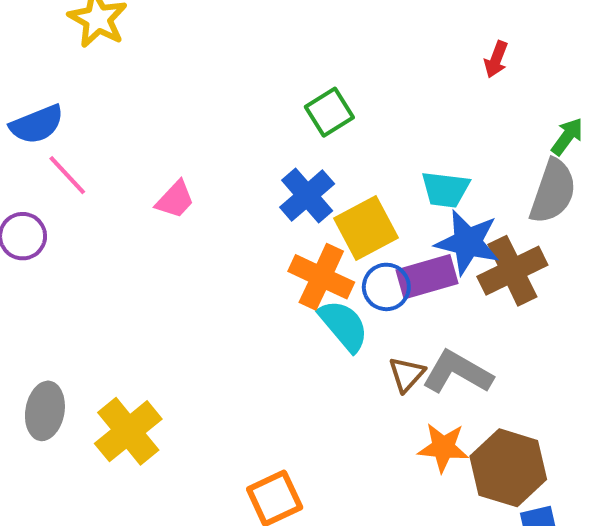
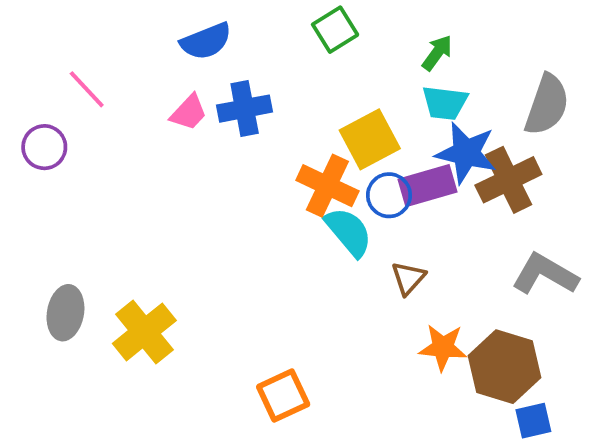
blue semicircle: (37, 124) -> (206, 41), moved
green arrow: (567, 137) -> (437, 53), moved
blue cross: (307, 195) -> (245, 109), moved, turned 30
gray L-shape: (457, 372) -> (545, 274), moved

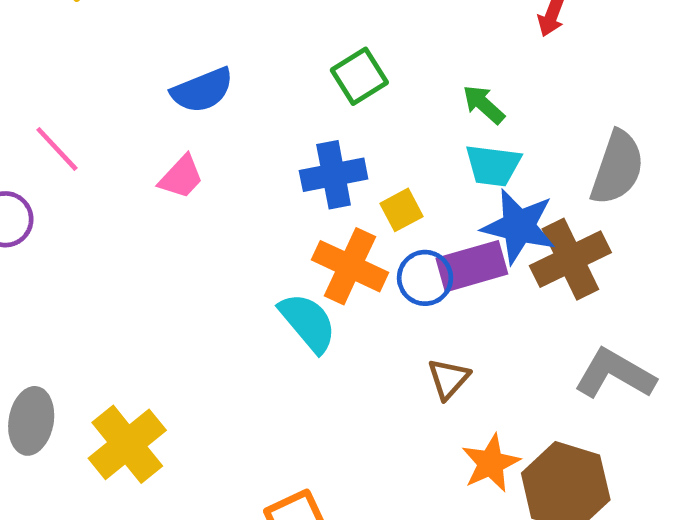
green arrow: (437, 53) -> (484, 104), turned -84
blue cross: (245, 109) -> (334, 175), moved
yellow square: (370, 139) -> (402, 210), size x0.6
cyan semicircle: (349, 232) -> (308, 322), moved
orange star: (443, 347) -> (491, 463), turned -30

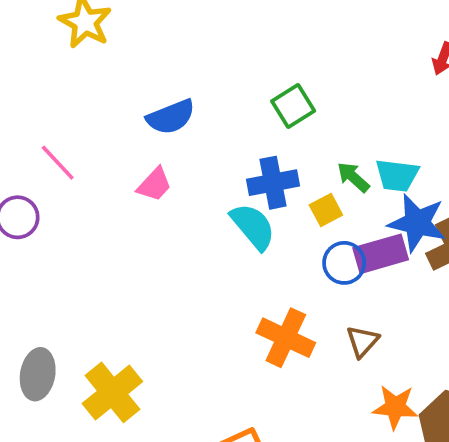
green arrow: (484, 104) -> (353, 177), moved
orange cross: (350, 266) -> (286, 338), moved
cyan semicircle: (308, 322) -> (253, 226), moved
orange star: (491, 463) -> (395, 407), turned 30

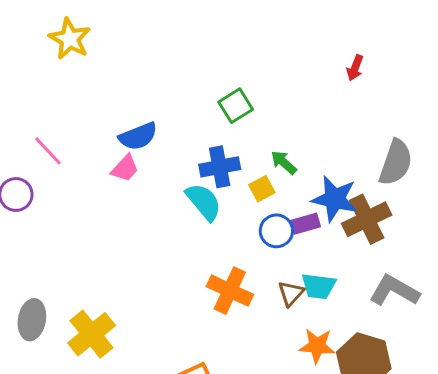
blue semicircle: (171, 117) -> (138, 136), moved
cyan trapezoid: (397, 175) -> (319, 286), moved
purple rectangle: (381, 254) -> (306, 224), size x0.7

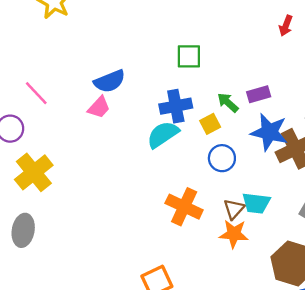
green square: (236, 106) -> (189, 56), turned 32
cyan semicircle: (204, 202) -> (163, 135), turned -84
purple rectangle: (306, 224) -> (259, 94), moved
yellow cross: (92, 334) -> (34, 172), moved
orange star: (317, 346) -> (234, 234), moved

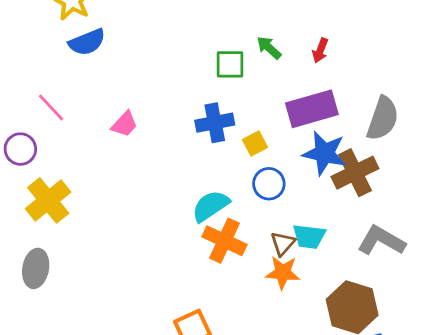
red arrow: (286, 26) -> (320, 50), moved
blue semicircle: (110, 81) -> (87, 42), moved
purple rectangle: (259, 94) -> (312, 109), size x1.8
green arrow: (228, 103) -> (269, 48), moved
cyan semicircle: (163, 135) -> (211, 206), moved

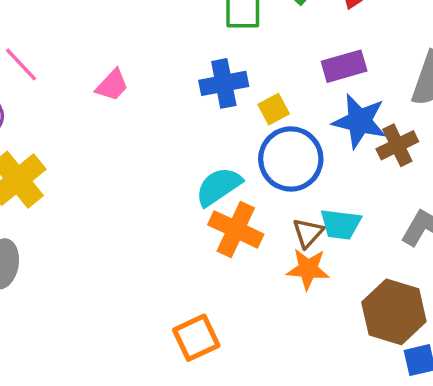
purple rectangle: (312, 109) -> (344, 66), size x0.7
brown cross: (355, 173) -> (397, 145), size x0.7
blue circle: (269, 184) -> (291, 159), size x1.6

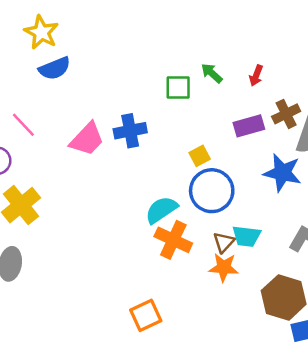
blue cross: (224, 83) -> (130, 131), moved
pink trapezoid: (112, 85) -> (87, 139), size x1.5
blue star: (360, 121) -> (282, 173), moved
brown cross: (397, 145) -> (286, 114), moved

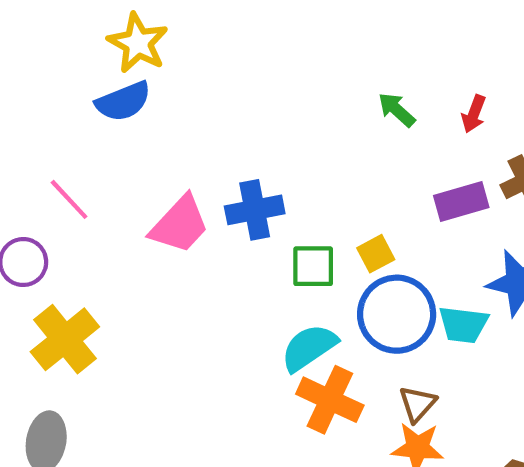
yellow star: (41, 32) -> (138, 43), moved
green square: (178, 88) -> (313, 266), moved
cyan trapezoid: (246, 236) -> (463, 325), moved

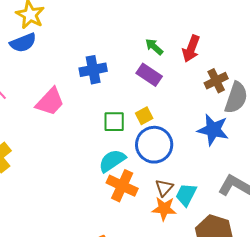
red arrow: (474, 114) -> (191, 49), size x1.5
purple rectangle: (461, 202) -> (149, 75), moved, turned 50
blue cross: (255, 210) -> (93, 70), moved
cyan trapezoid: (463, 325) -> (186, 195), moved, turned 110

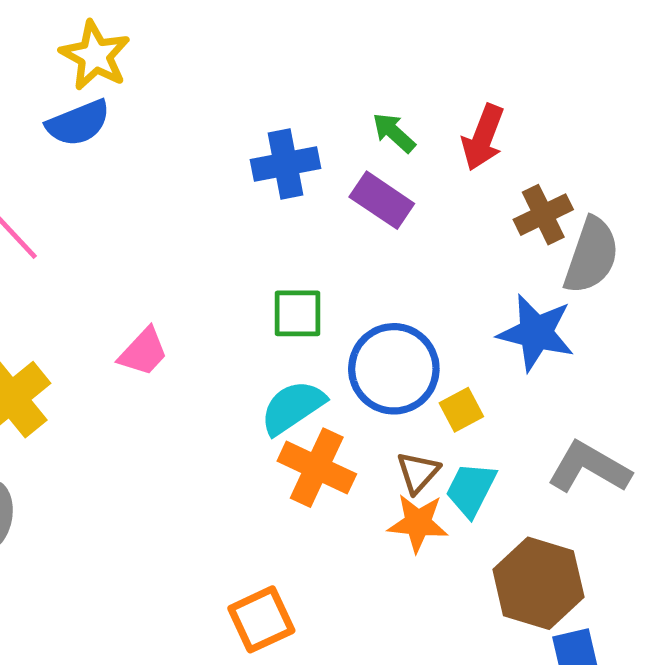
blue cross: (93, 70) -> (285, 164), moved
pink trapezoid: (50, 102) -> (143, 352), moved, size x0.7
yellow square: (144, 116) -> (461, 410), moved

